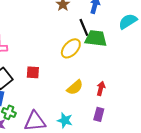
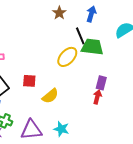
yellow semicircle: (75, 87) -> (50, 96), moved
purple rectangle: (99, 114) -> (101, 83), moved

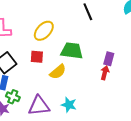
green trapezoid: (92, 47) -> (72, 51), moved
yellow ellipse: (67, 57) -> (44, 31), moved

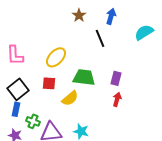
purple rectangle: (109, 59) -> (116, 78), moved
green cross: (13, 97) -> (33, 121), moved

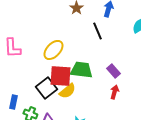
purple rectangle: (116, 78) -> (113, 71), turned -56
red square: (49, 83) -> (60, 76), moved, size x1.6
black square: (18, 89) -> (46, 88), moved

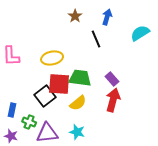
yellow ellipse: (53, 50) -> (52, 58), turned 35
yellow semicircle: (67, 91) -> (78, 103), moved
red arrow: (114, 92) -> (113, 100), size x1.6

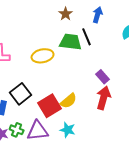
green trapezoid: (80, 78) -> (71, 42), moved
red square: (59, 84) -> (50, 106), moved, turned -35
black square: (45, 96) -> (21, 94), moved
green cross: (29, 122) -> (17, 130), moved

